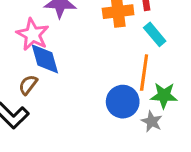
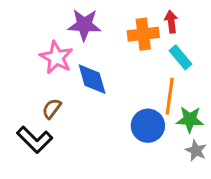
blue diamond: (45, 59) -> (92, 79), moved
gray star: (152, 121) -> (196, 151), moved

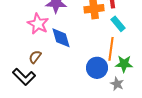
gray star: (196, 151) -> (117, 84), moved

